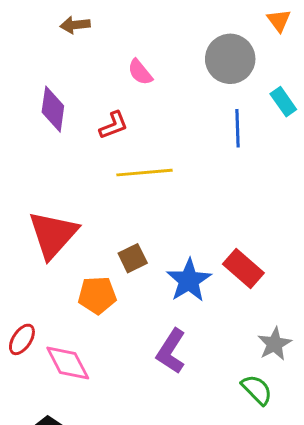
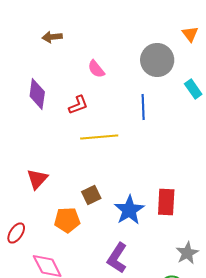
blue line: (238, 128) -> (143, 107), moved
red triangle: (53, 235) -> (37, 179), size x0.6
red rectangle: (243, 269) -> (166, 202), turned 52
red ellipse: (22, 339) -> (16, 233), moved

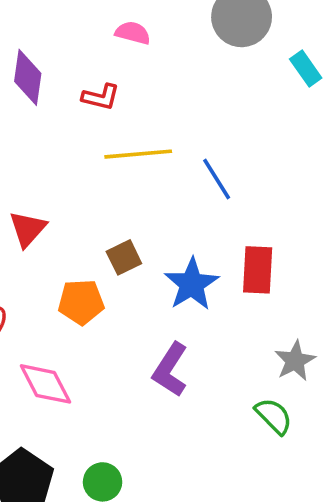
pink semicircle: (96, 69) -> (133, 33), turned 144
red L-shape: (78, 105) -> (101, 97), turned 35
blue line: (143, 107) -> (217, 179), moved, turned -30

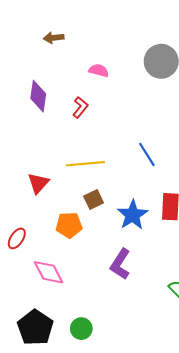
red L-shape: (101, 97) -> (80, 107), turned -65
yellow line: (138, 154) -> (85, 164), moved

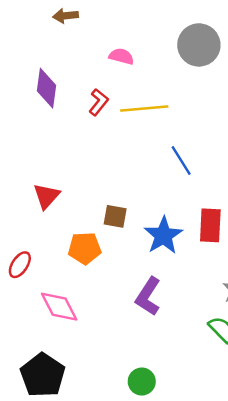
yellow line: (85, 164) -> (144, 108), moved
brown square: (94, 200) -> (115, 216), turned 36
green circle: (81, 329) -> (142, 382), moved

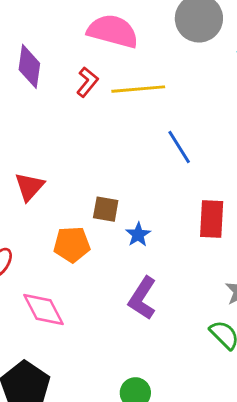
pink semicircle: (121, 56) -> (113, 31), size x1.8
blue star: (163, 235) -> (138, 235), moved, size x0.6

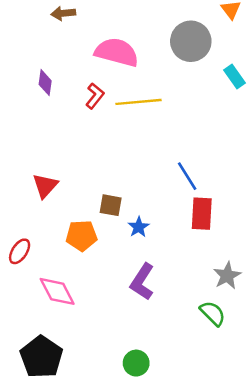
purple diamond: (29, 66) -> (45, 83), size x0.7
blue line: (179, 147) -> (187, 176), moved

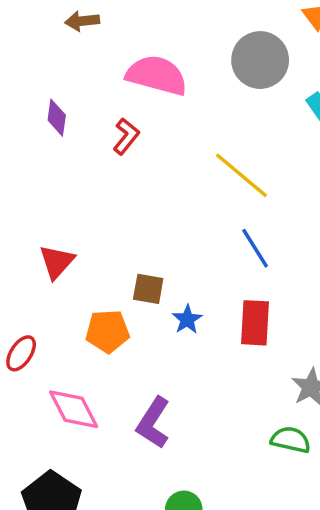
yellow line: (139, 102) -> (241, 175), moved, turned 45
red rectangle: (202, 214) -> (255, 323), moved
purple L-shape: (142, 282) -> (153, 423), moved
green semicircle: (213, 313) -> (291, 440), turned -32

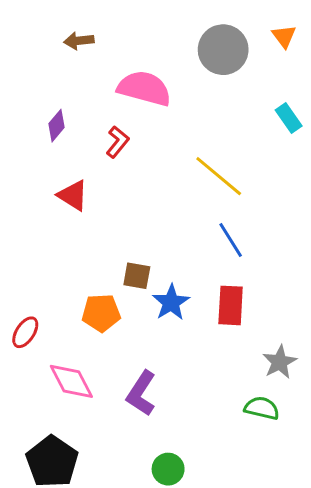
gray circle: (260, 60) -> (223, 50), moved
purple diamond: (57, 118) -> (57, 126), turned 32
red triangle: (57, 262) -> (73, 195), moved, turned -40
blue star: (187, 319) -> (171, 303), size x1.4

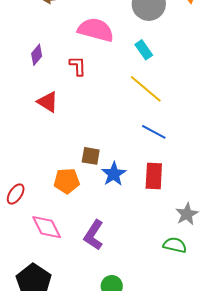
cyan rectangle: (289, 118) -> (144, 50), moved
red L-shape: (118, 142) -> (78, 66), turned -40
blue line: (231, 240) -> (154, 132), turned -30

